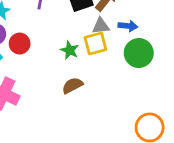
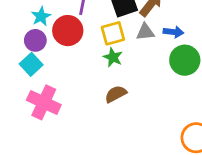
red circle: (20, 44) -> (68, 31), moved, size x1.4
yellow square: (95, 44) -> (113, 33), moved

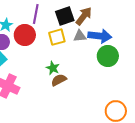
blue arrow: (174, 32) -> (100, 36), size x1.6
green star: (113, 57) -> (53, 68), moved

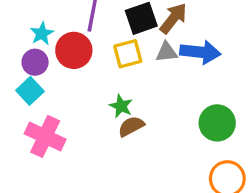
green circle: (108, 56) -> (217, 123), moved

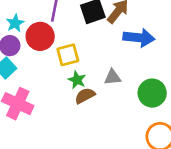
gray triangle: (167, 52) -> (113, 77), moved
yellow square: (128, 54) -> (68, 55), moved

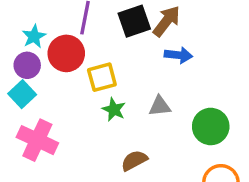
blue arrow: (139, 38) -> (178, 55), moved, size x0.7
brown semicircle: (85, 96) -> (134, 160), moved

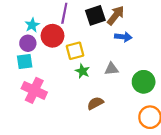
cyan square: (22, 94) -> (25, 61), turned 35

